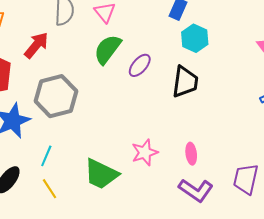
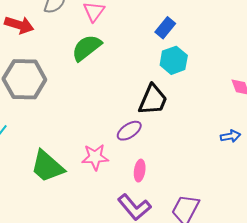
red arrow: (36, 45) -> (19, 25), turned 52
purple ellipse: (140, 65) -> (129, 131), moved

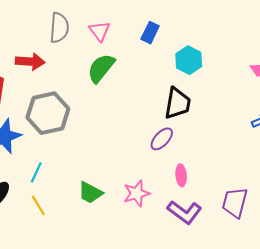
blue rectangle: (165, 28) -> (150, 33), moved
pink star: (95, 157) -> (137, 193), moved
green trapezoid: (47, 166) -> (90, 193), size x0.7

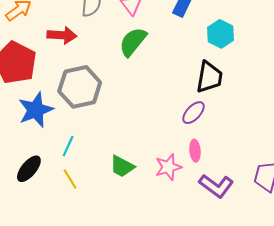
pink ellipse: (181, 175) -> (195, 151), moved

